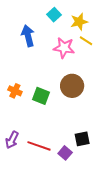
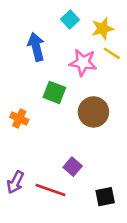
green square: (41, 96) -> (54, 92), moved
black square: (82, 139) -> (105, 197), moved
purple square: (65, 153) -> (73, 167), moved

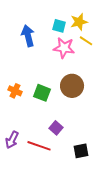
cyan square: (70, 20) -> (59, 26), moved, turned -32
green square: (54, 92) -> (42, 93), moved

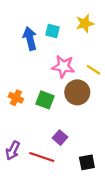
cyan square: (59, 26) -> (52, 31), moved
yellow line: (86, 41) -> (93, 70), moved
pink star: (64, 48) -> (63, 67), moved

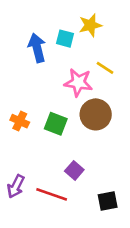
yellow star: (85, 23) -> (90, 25), moved
yellow line: (93, 70) -> (105, 68), moved

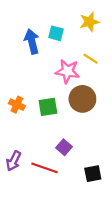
yellow star: (90, 25) -> (89, 22), moved
green square: (56, 124) -> (48, 107), turned -30

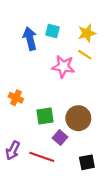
yellow star: (89, 22) -> (87, 33), moved
brown circle: (82, 99) -> (78, 118), moved
green square: (48, 107) -> (45, 116), moved

